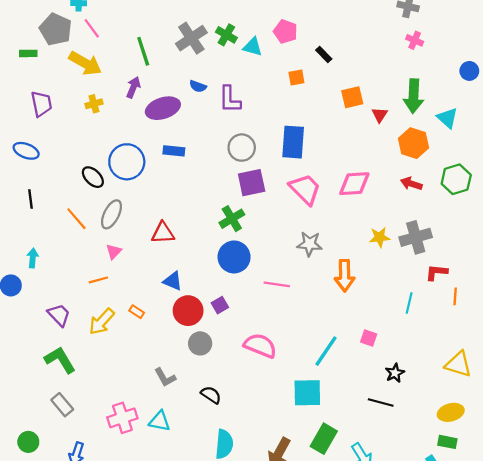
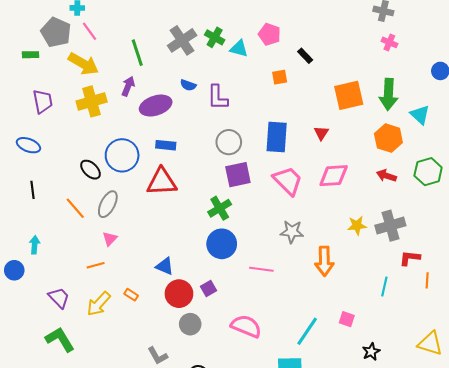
orange square: (352, 97) -> (349, 95), moved, size x1.4
yellow cross: (94, 104) -> (92, 101), size x1.8
red triangle: (380, 115) -> (321, 133), moved
red triangle: (163, 233) -> (162, 182), moved, size x1.4

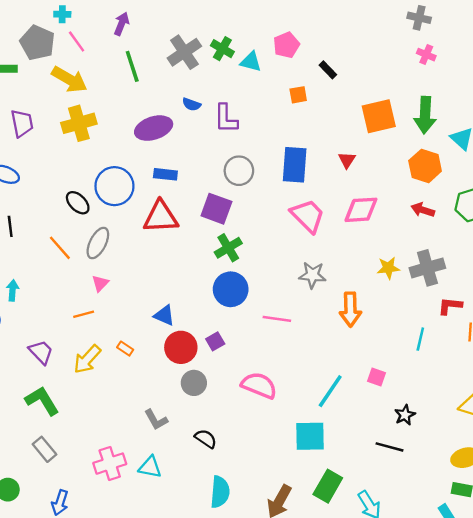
pink pentagon: (269, 34) -> (286, 45), turned 30
purple arrow: (128, 86) -> (122, 24), moved
purple square: (238, 175) -> (216, 209), moved, turned 32

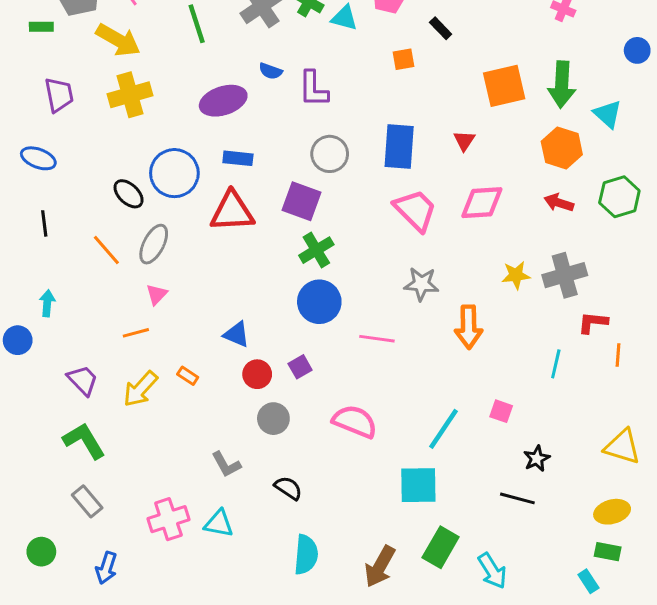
red circle: (181, 347) -> (257, 374), size x0.7

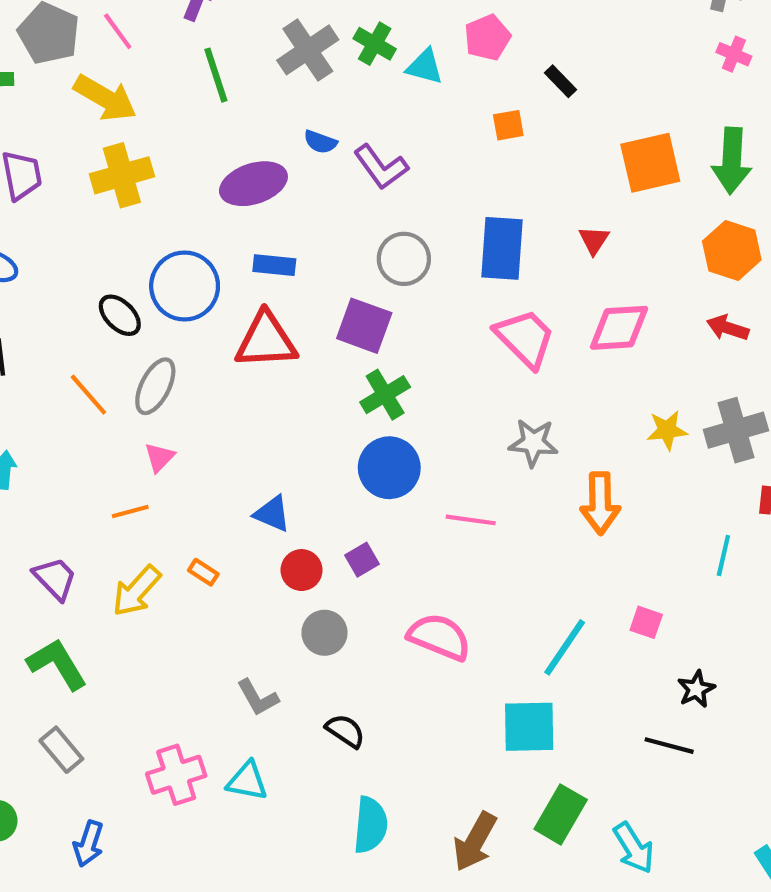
purple L-shape: (313, 89) -> (381, 167), turned -36

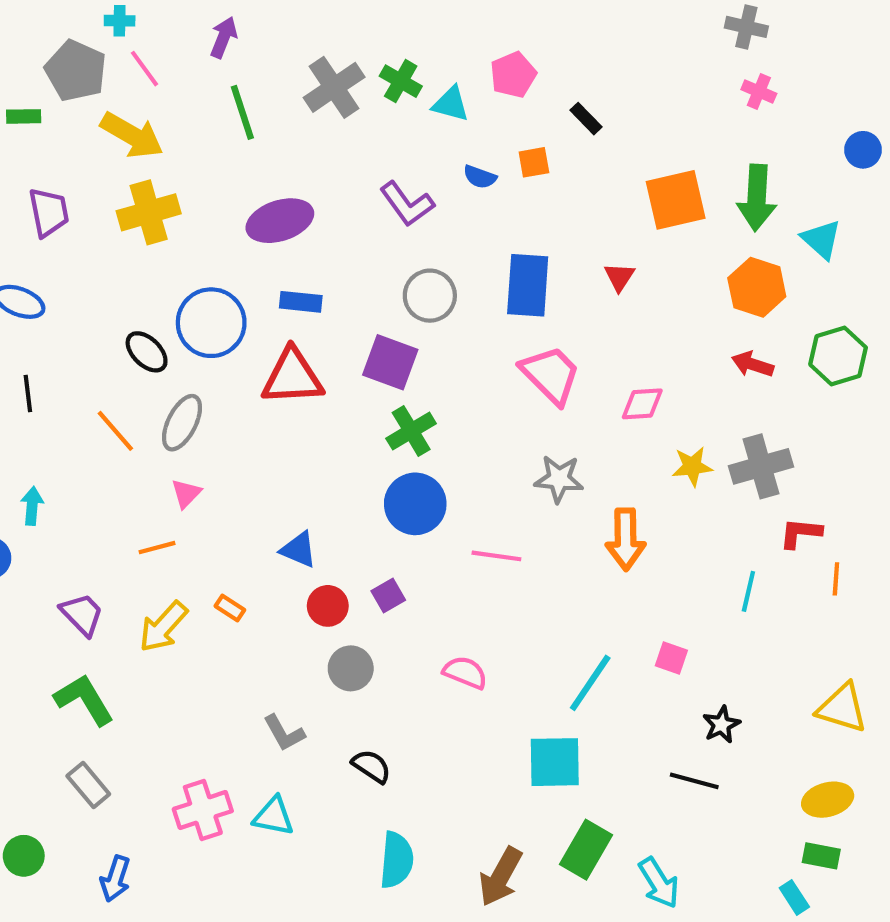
blue semicircle: (320, 142) -> (480, 177), moved
pink diamond: (619, 328) -> (642, 404), moved, size x0.7
pink semicircle: (439, 637) -> (465, 673), size x0.7

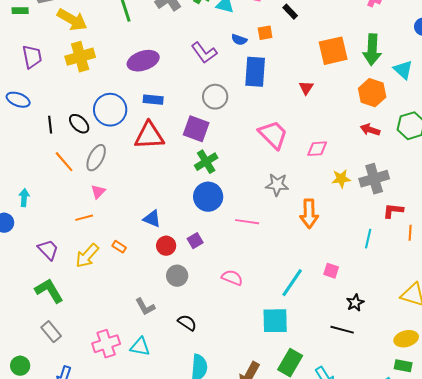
blue rectangle: (528, 285) -> (255, 72), moved
black line: (28, 393) -> (50, 125), moved

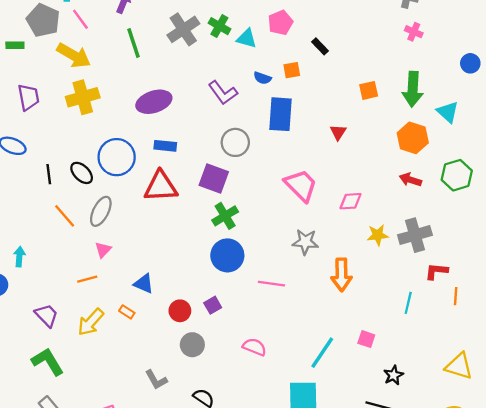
orange square: (333, 51) -> (369, 90), size x0.6
blue triangle: (152, 219) -> (144, 284), moved

